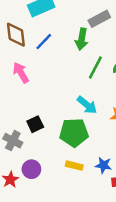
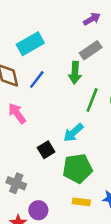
cyan arrow: (87, 105) -> (73, 133), moved, turned 105
black square: (35, 124) -> (46, 150), moved

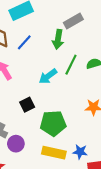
cyan arrow: (73, 133) -> (48, 76), moved
yellow rectangle: (81, 202) -> (54, 153), size x1.5
purple circle: (38, 210) -> (16, 144), moved

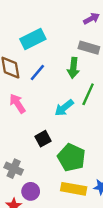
gray rectangle: (73, 21) -> (89, 48), turned 48
green pentagon: (53, 123) -> (71, 158), turned 30
purple circle: (16, 144) -> (31, 191), moved

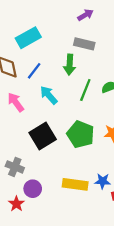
cyan arrow: (64, 108) -> (49, 95), moved, turned 90
black square: (43, 139) -> (43, 136), size x1.6
green pentagon: (71, 158) -> (81, 134), moved

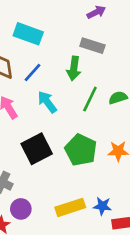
cyan rectangle: (28, 38) -> (28, 34), turned 45
yellow rectangle: (75, 184) -> (70, 207), turned -30

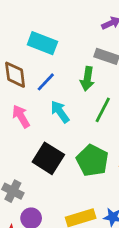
black square: (37, 149) -> (48, 158), turned -32

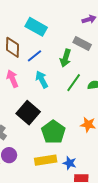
green pentagon: (92, 160) -> (53, 132), moved

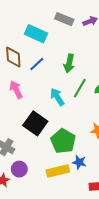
gray rectangle: (82, 43) -> (64, 19), moved
cyan arrow: (42, 79) -> (57, 97), moved
blue star: (70, 163) -> (79, 162), moved

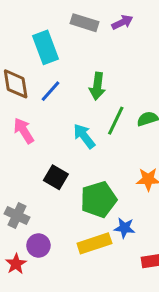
cyan rectangle: (36, 34) -> (45, 47), turned 50
black square: (35, 123) -> (56, 177), size x0.7
green pentagon: (63, 141) -> (98, 200), turned 30

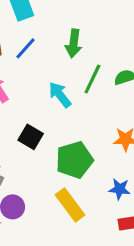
blue star: (124, 228) -> (120, 189), moved
yellow rectangle: (94, 243) -> (70, 205), turned 72

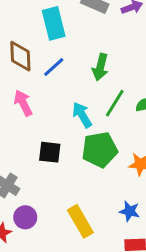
black square: (31, 137) -> (50, 152), turned -30
green pentagon: (74, 160) -> (100, 150), moved

